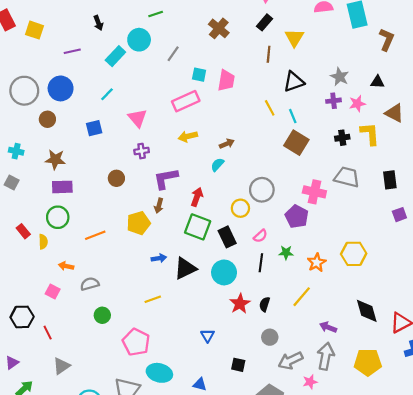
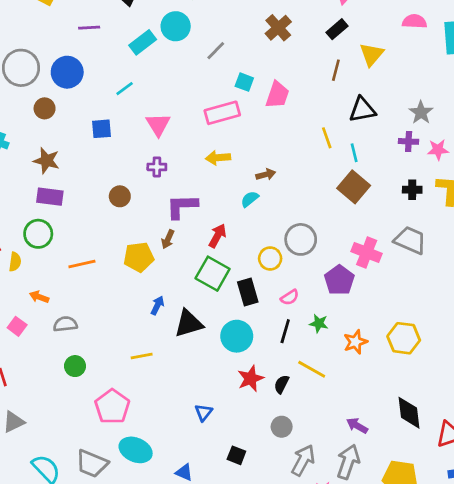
blue arrow: (159, 258) -> (157, 305), turned -64
yellow line: (302, 297) -> (312, 369), moved, turned 70
gray arrow: (290, 361) -> (303, 460), turned 135

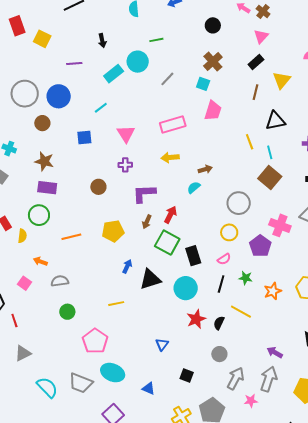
cyan square: (244, 82) -> (203, 84), moved
brown arrow: (168, 239) -> (147, 222), moved
gray circle: (301, 239) -> (239, 203), moved
yellow circle: (270, 258) -> (229, 232), moved

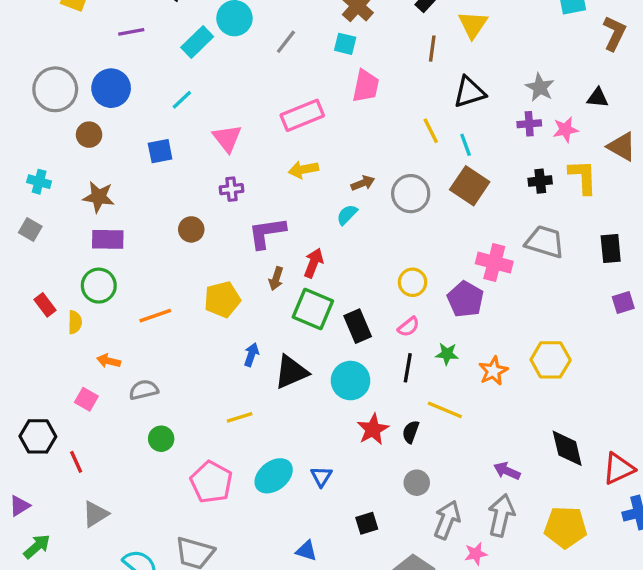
gray circle: (239, 203) -> (411, 194), moved
cyan ellipse: (113, 373) -> (274, 476), moved, turned -55
black square: (187, 375) -> (367, 523), turned -32

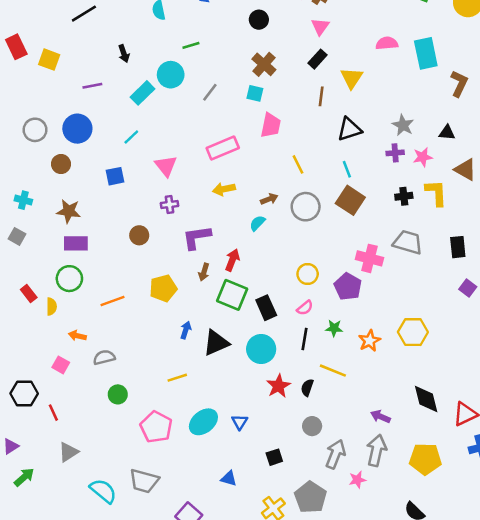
gray circle: (55, 89) -> (35, 130), size x0.7
yellow line: (431, 131) -> (298, 164), moved
purple square: (623, 303) -> (468, 288), turned -35

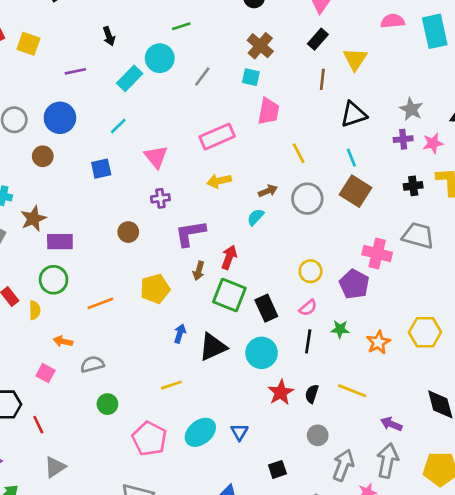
brown star: (69, 211) -> (33, 219), moved, turned -30
yellow line: (333, 371) -> (352, 391), moved

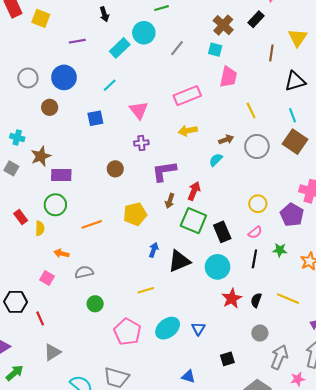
black rectangle: (318, 39) -> (256, 19), moved

